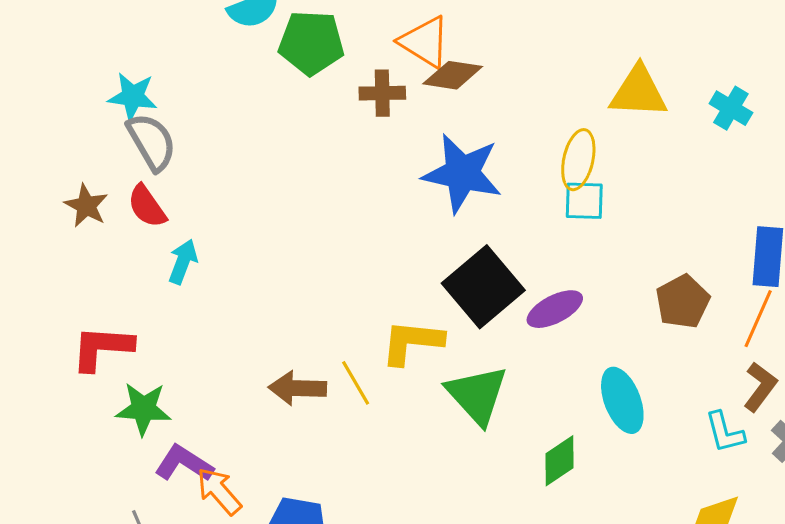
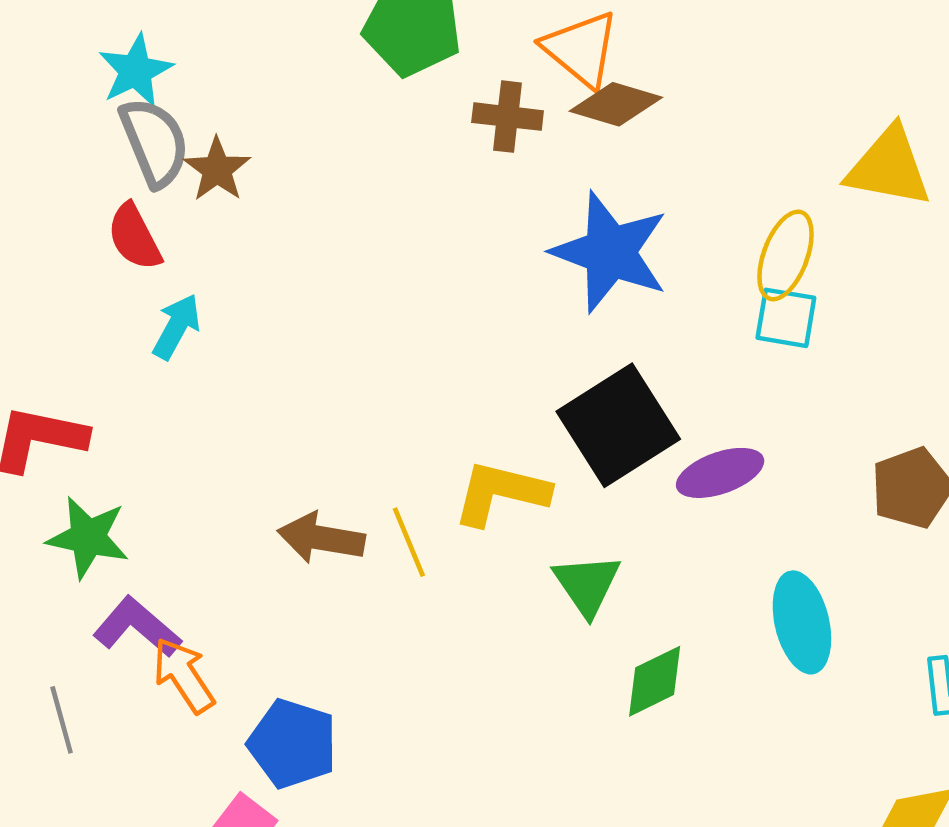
cyan star: (133, 96) -> (136, 71), turned 30
brown star: (86, 206) -> (217, 169), moved
green triangle: (477, 395) -> (587, 585), size x0.7
green diamond: (560, 461) -> (655, 681), moved

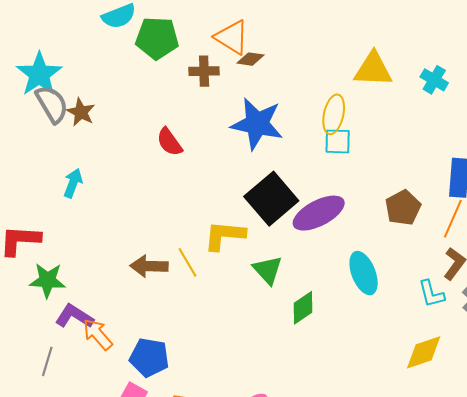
cyan star: (136, 71) -> (39, 74), size x1.4
brown diamond: (616, 104) -> (250, 59), size x0.7
red semicircle: (134, 237) -> (169, 142), moved
purple ellipse: (720, 473) -> (319, 213), size x1.4
gray line: (62, 720) -> (47, 361), turned 40

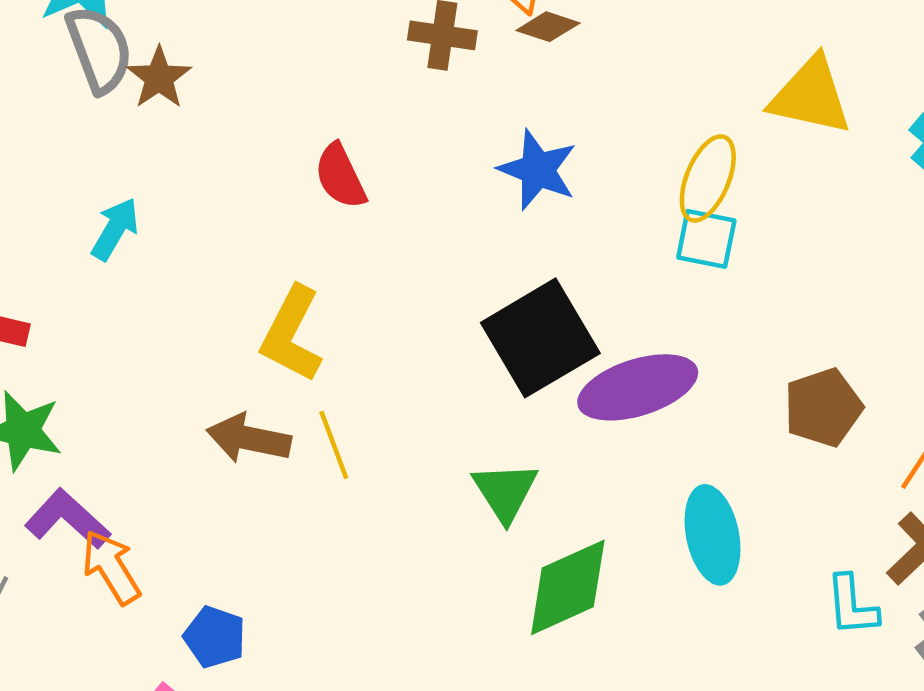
blue star: (257, 124) -> (538, 170), size x0.7
yellow L-shape: (224, 235) -> (292, 334), moved, turned -78
green diamond: (303, 308) -> (568, 587), size x1.4
blue pentagon: (149, 357) -> (215, 637), size x0.7

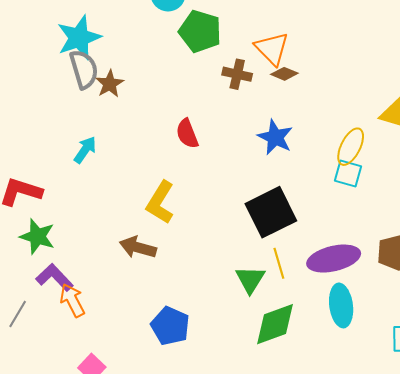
purple ellipse: (638, 387) -> (334, 259), moved
yellow line: (334, 445) -> (279, 263), moved
blue pentagon: (215, 637) -> (170, 326), moved, size x1.4

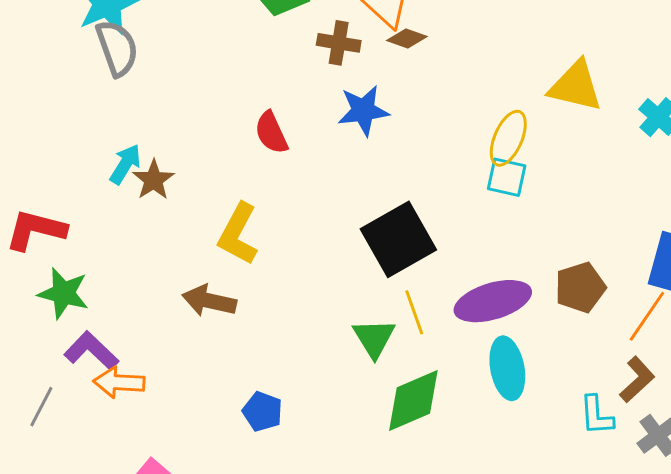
brown star: (110, 84) -> (154, 180), moved
blue star: (275, 137) -> (363, 110), moved, turned -30
orange arrow: (72, 300) -> (119, 382), turned -56
blue pentagon: (170, 326) -> (262, 412), size x0.7

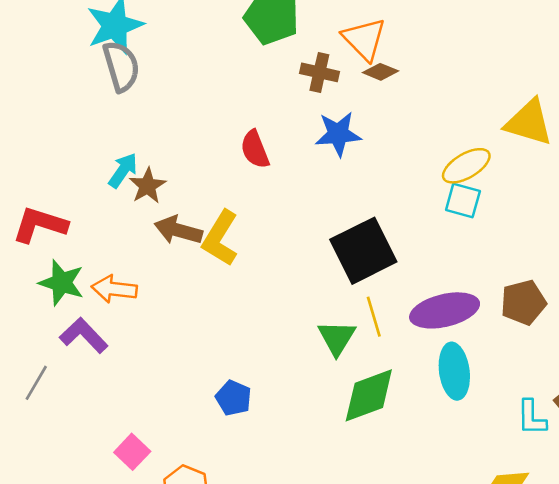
yellow ellipse: (508, 138) -> (466, 166), turned 33
brown arrow: (209, 301) -> (178, 230), moved
orange arrow: (119, 382) -> (114, 289), moved

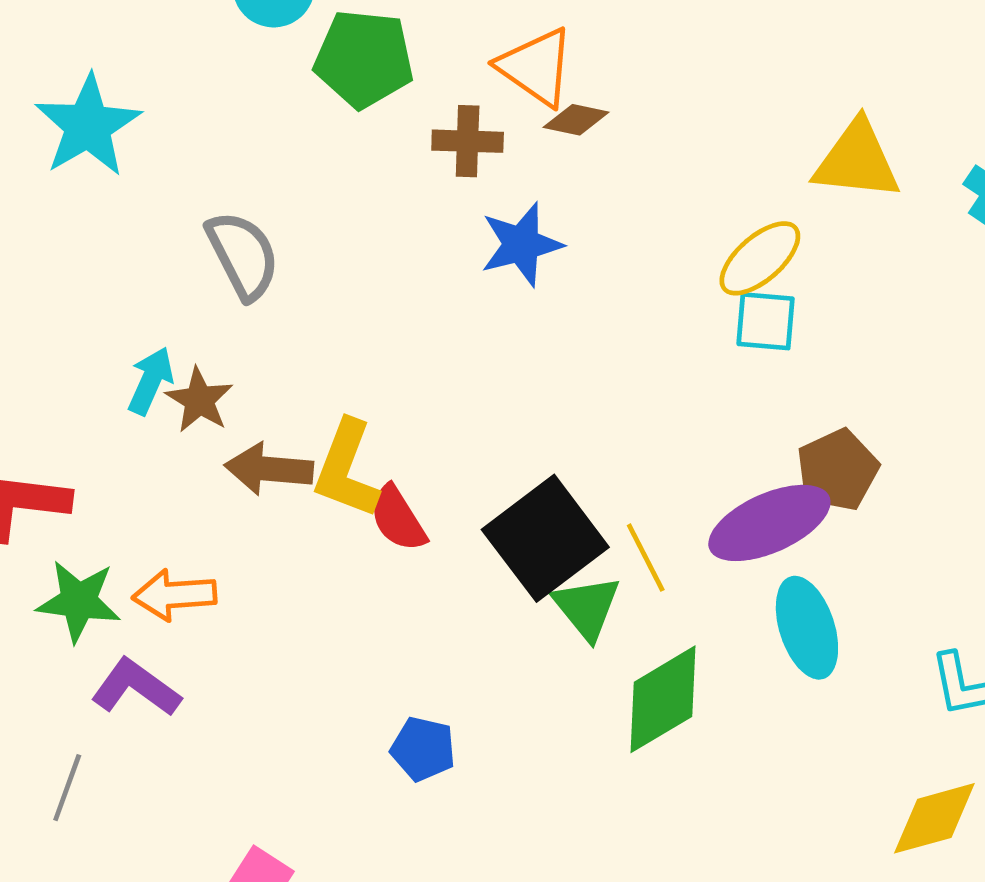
gray semicircle: (121, 66) -> (243, 255), moved
red semicircle: (255, 149) -> (398, 519), moved
black square: (363, 251) -> (545, 538), moved
brown pentagon: (523, 302) -> (838, 470), moved

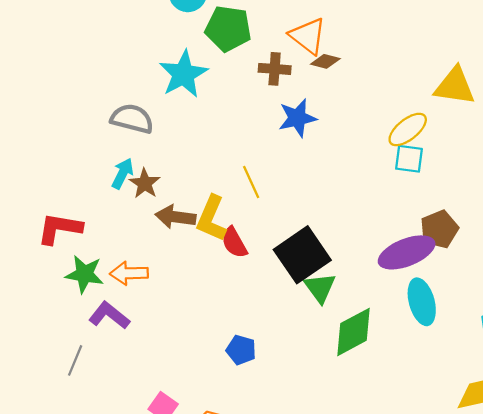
cyan star: (88, 126) -> (183, 74), moved
gray semicircle: (243, 255) -> (132, 119), moved, turned -51
yellow line: (646, 558) -> (251, 182), moved

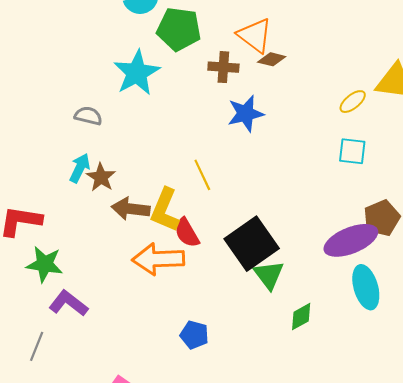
gray semicircle: (132, 119) -> (88, 116), size x0.7
yellow ellipse: (408, 129) -> (353, 102), moved, size x0.7
orange arrow: (129, 273) -> (158, 259), moved, size x1.4
green diamond: (353, 332) -> (301, 317), size x0.6

